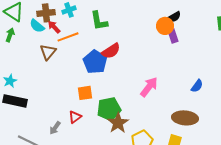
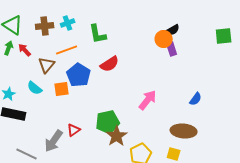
cyan semicircle: (37, 26) -> (35, 88), moved
red arrow: (54, 27) -> (25, 50), moved
blue pentagon: (95, 62) -> (79, 75), moved
orange square: (85, 93) -> (62, 89), moved
gray arrow: (55, 128) -> (54, 141), size x1.6

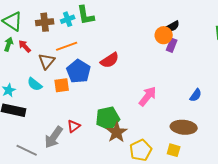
green L-shape: (98, 34) -> (86, 15), moved
purple rectangle: (172, 49) -> (172, 45), turned 40

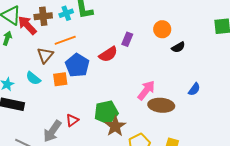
black semicircle: (173, 26) -> (178, 47), moved
purple rectangle: (172, 45) -> (127, 39), moved
red arrow: (25, 46) -> (27, 25), moved, size x1.5
brown ellipse: (184, 127) -> (161, 105), moved

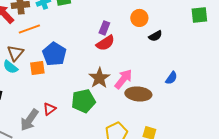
orange line: (65, 40) -> (29, 29), moved
red semicircle: (108, 54) -> (105, 43), moved
brown triangle: (45, 55) -> (15, 53), moved
brown star: (115, 126) -> (99, 78), moved

